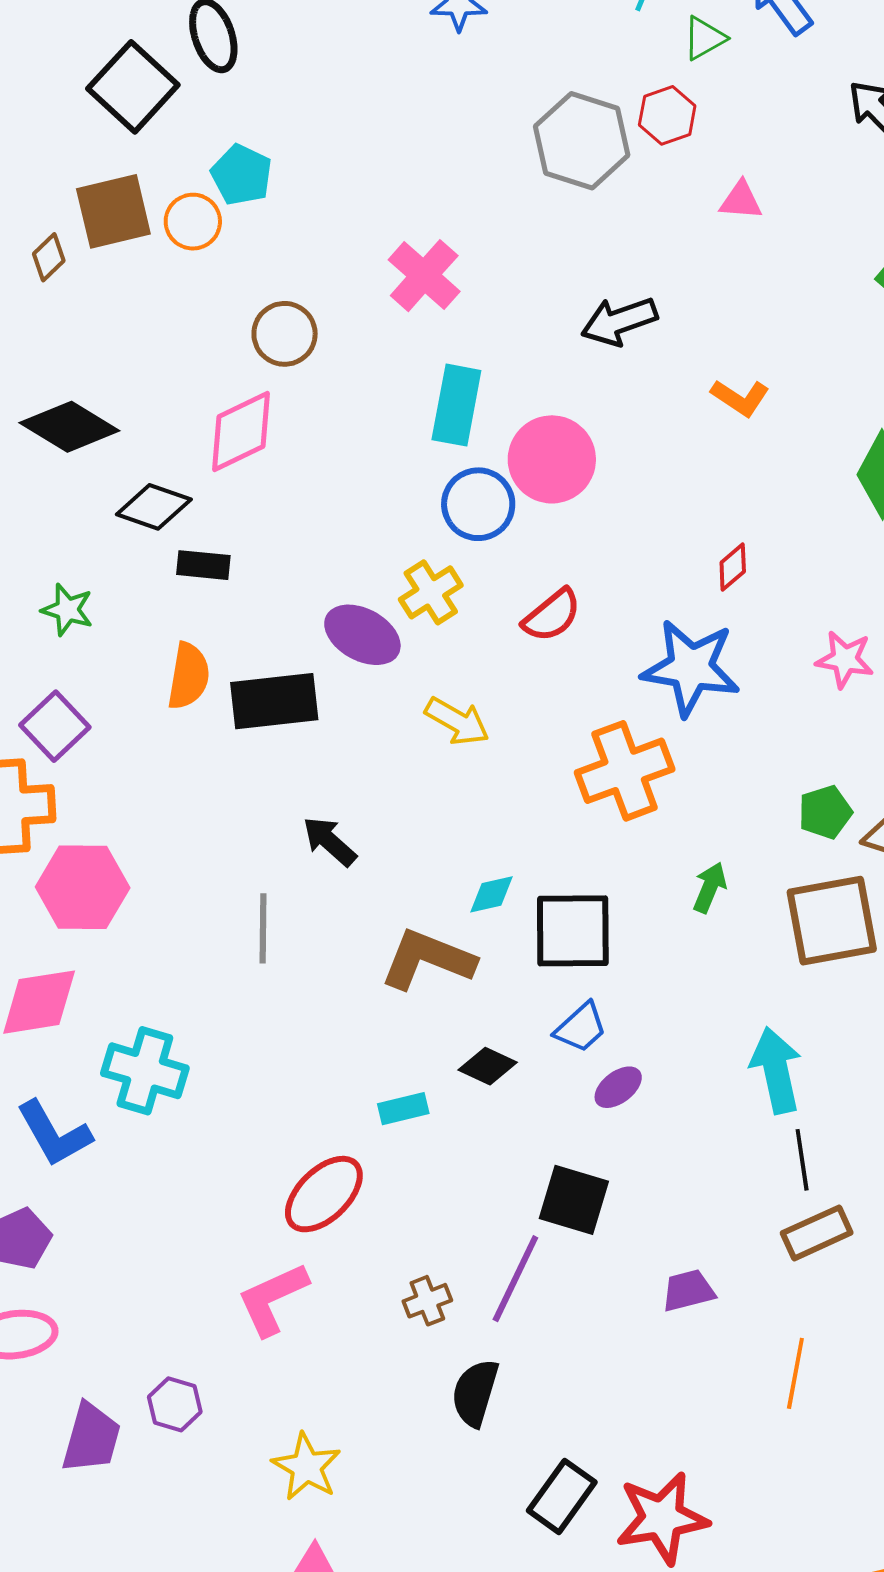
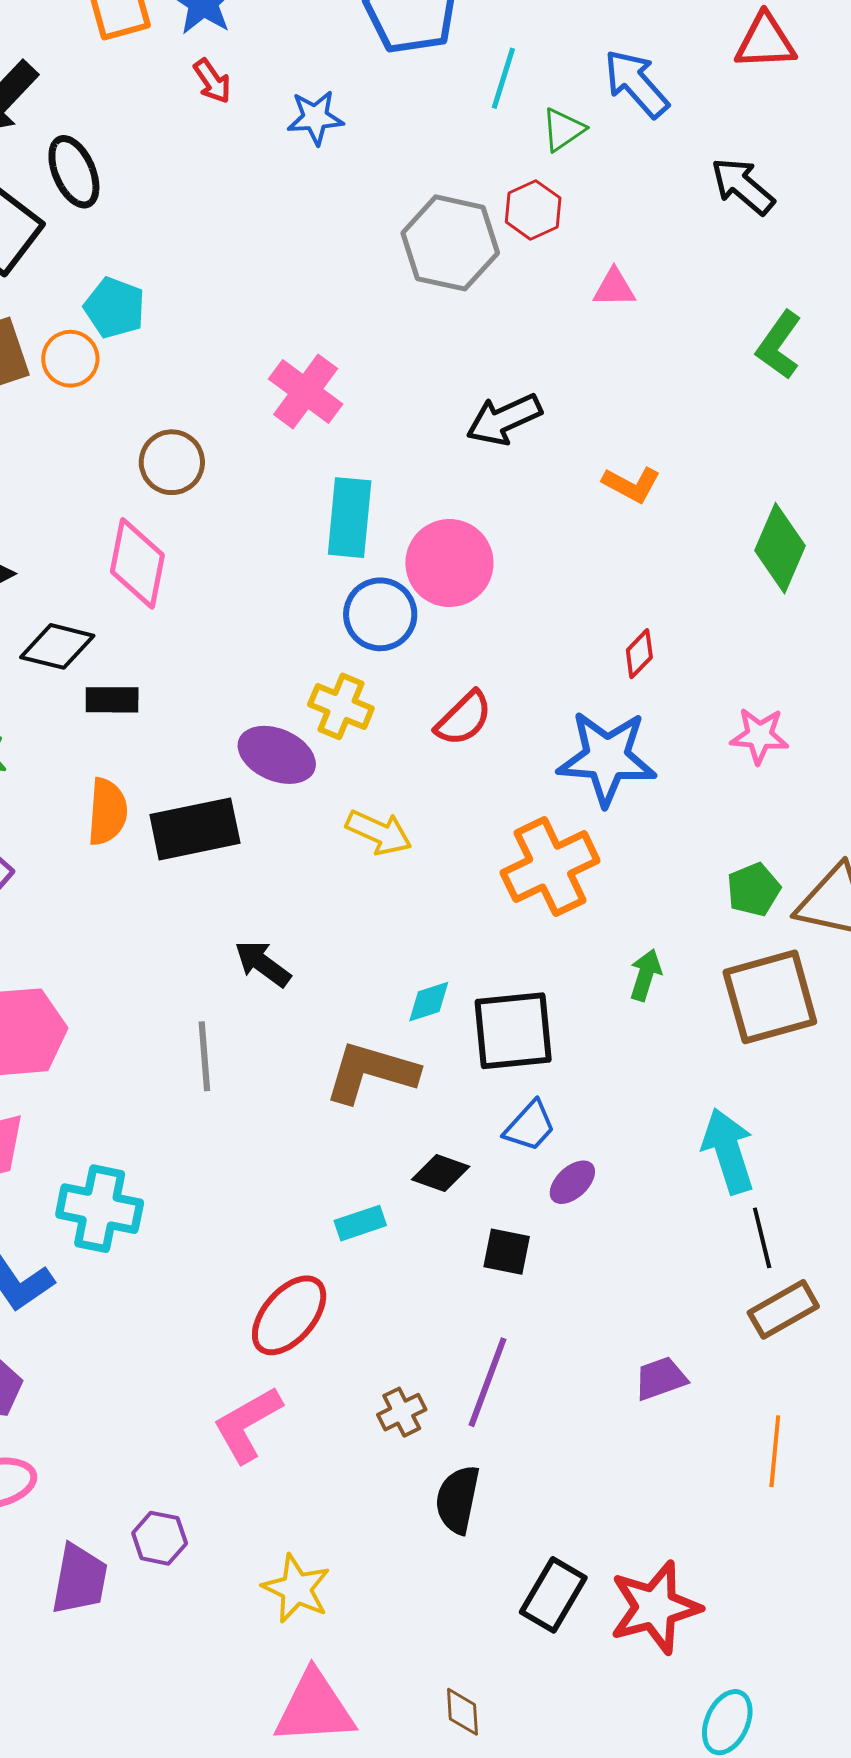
pink diamond: (241, 431) -> (137, 563), turned -48
yellow cross: (431, 592) -> (341, 706), turned -30
black square: (574, 1200) -> (507, 1252), moved, size x0.7

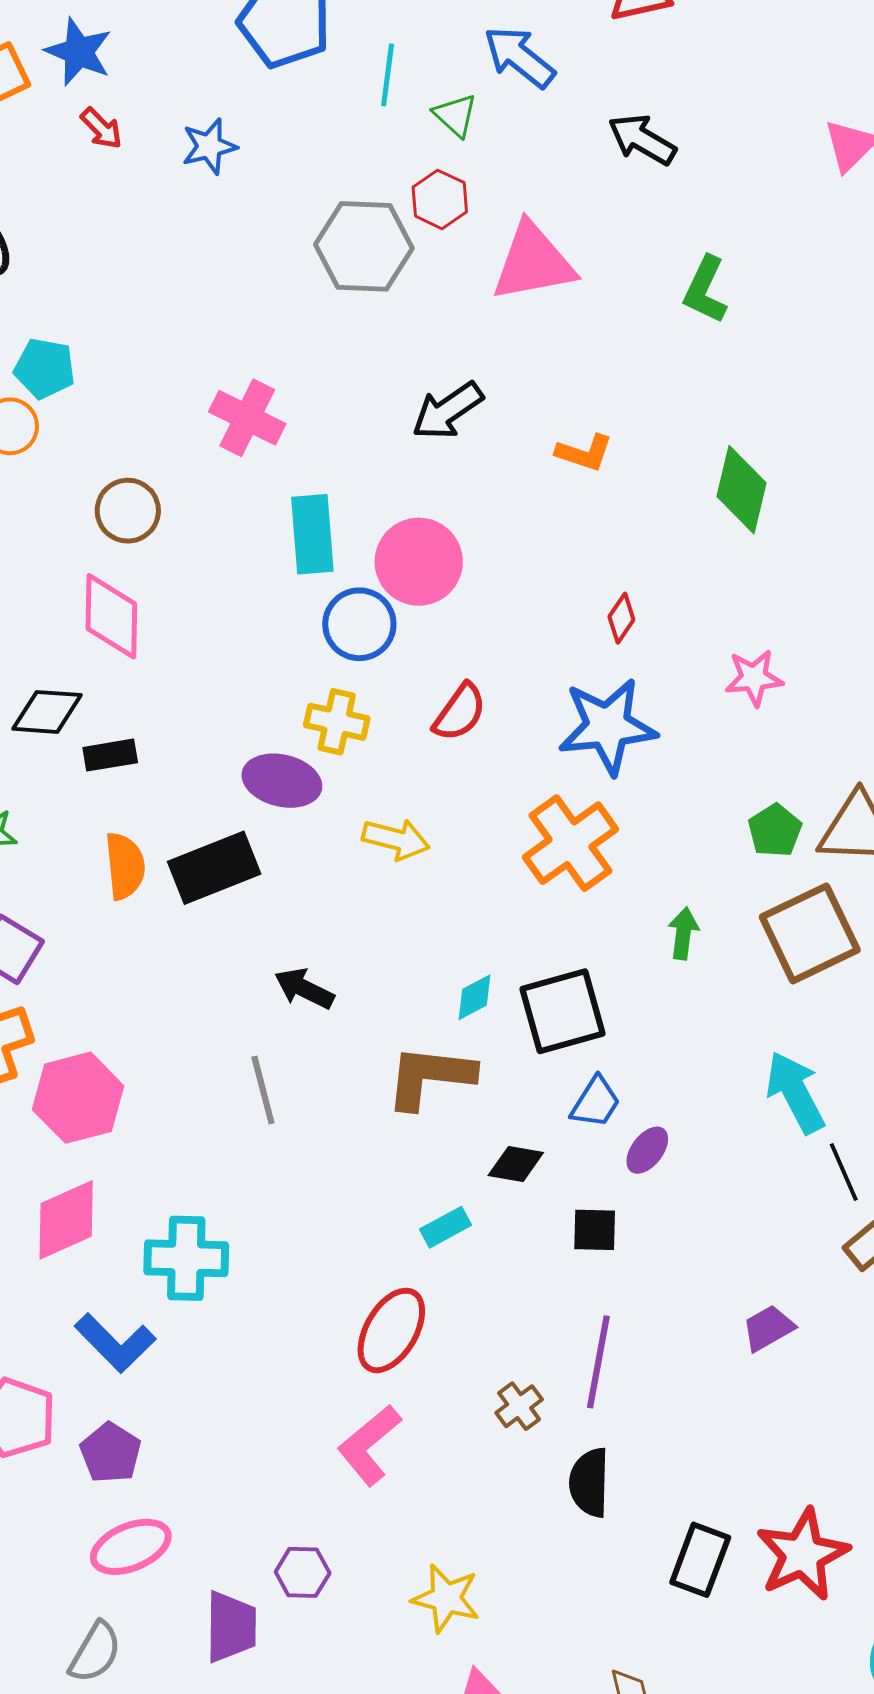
green triangle: (563, 130) -> (455, 115), turned -33
pink triangle: (614, 288) -> (533, 262), size x2.0

